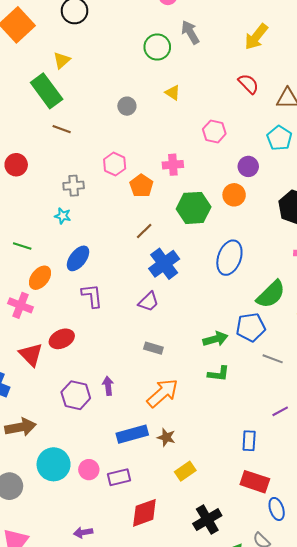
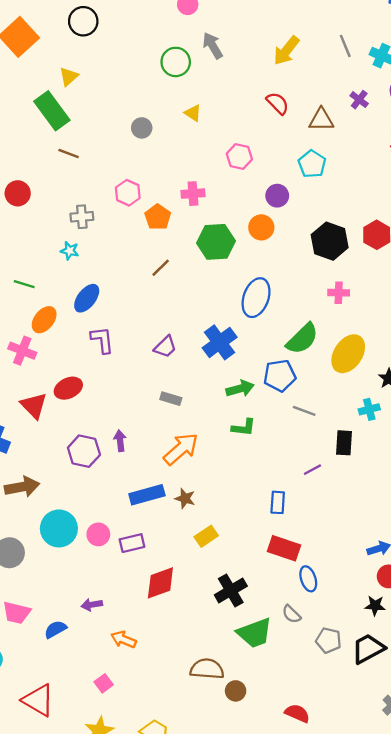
blue cross: (164, 264) -> (220, 342), moved

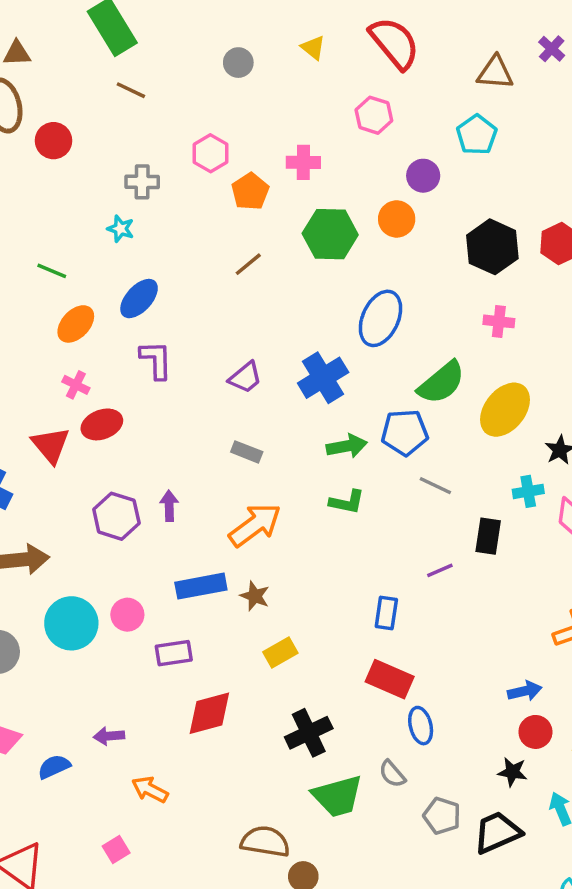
red semicircle: (278, 103) -> (394, 43), moved, size x1.6
pink cross: (22, 351) -> (76, 385), moved, size x0.7
pink circle: (98, 534) -> (127, 615), moved

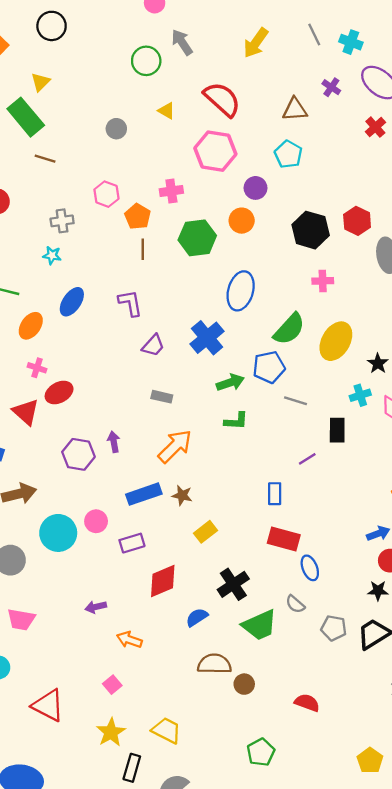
pink hexagon: (374, 115) -> (215, 151), size x1.6
brown line: (248, 264) -> (143, 249), moved, turned -42
purple L-shape: (156, 360) -> (130, 303), moved
blue semicircle: (54, 767) -> (197, 617), moved

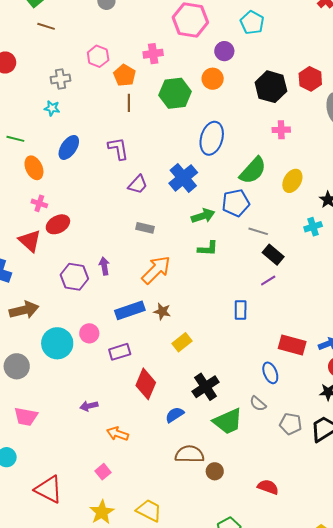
orange ellipse: (31, 326) -> (34, 168), turned -60
yellow ellipse: (336, 341) -> (292, 181), size x0.7
black rectangle: (337, 430) -> (273, 255), moved, turned -50
red rectangle: (284, 539) -> (292, 345), moved
red diamond: (163, 581) -> (146, 384), turned -44

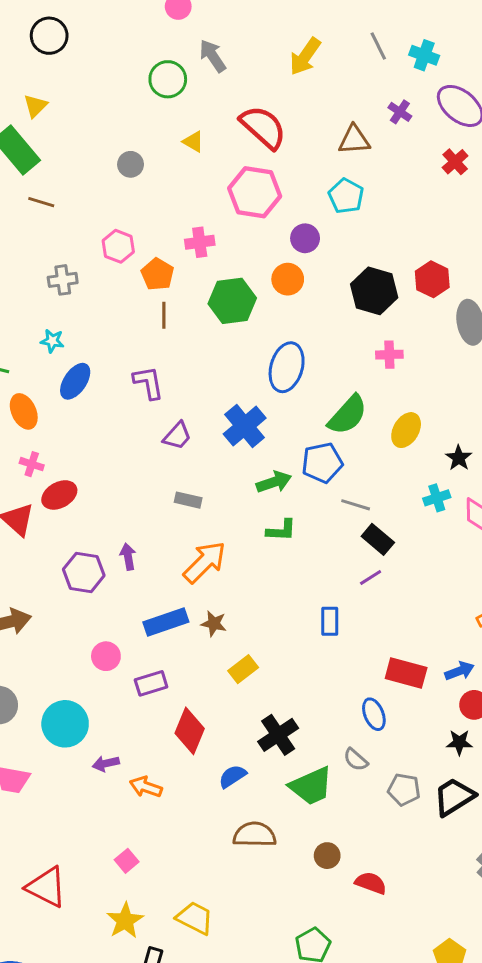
cyan star: (52, 108) -> (52, 341), moved
cyan circle: (57, 343) -> (65, 724), moved
orange arrow: (118, 434) -> (146, 787), moved
brown circle: (215, 471) -> (327, 856), moved

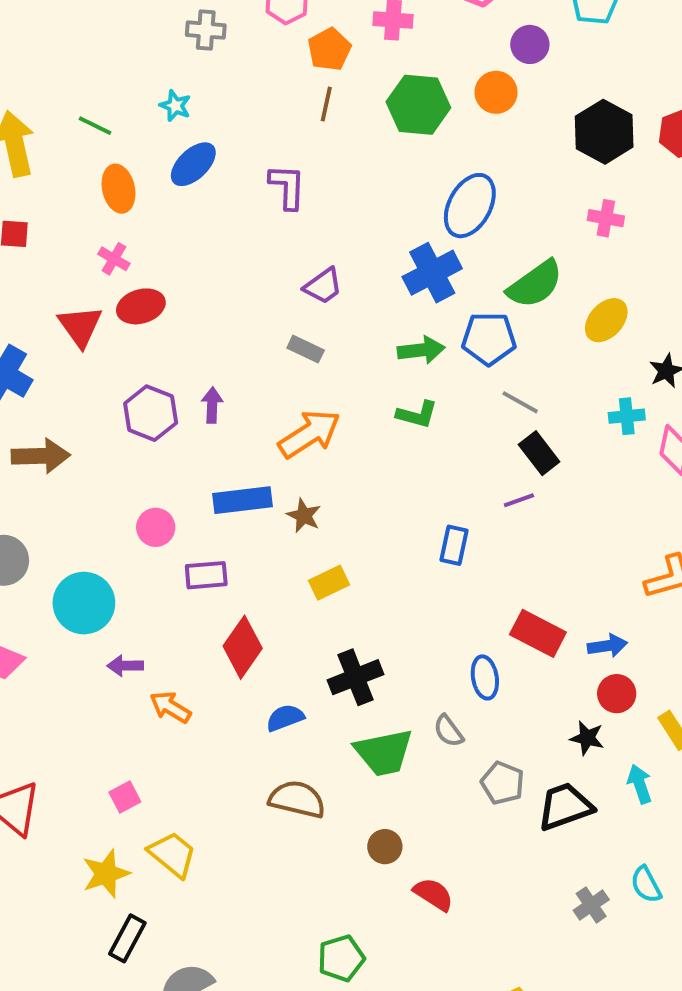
blue cross: (245, 426) -> (432, 273), moved
purple trapezoid: (177, 436) -> (323, 286), moved
yellow trapezoid: (195, 918) -> (172, 854), moved

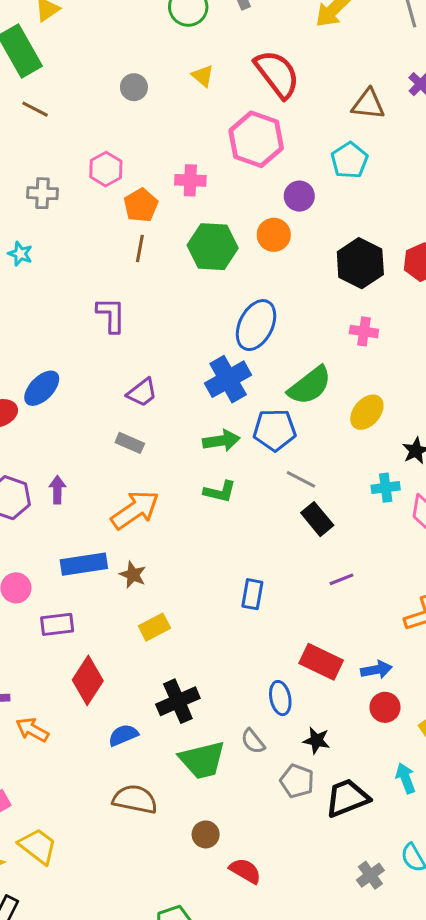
blue ellipse: (193, 164) -> (42, 388), moved
purple line: (519, 500) -> (342, 579), moved
black star: (587, 738) -> (316, 740), moved

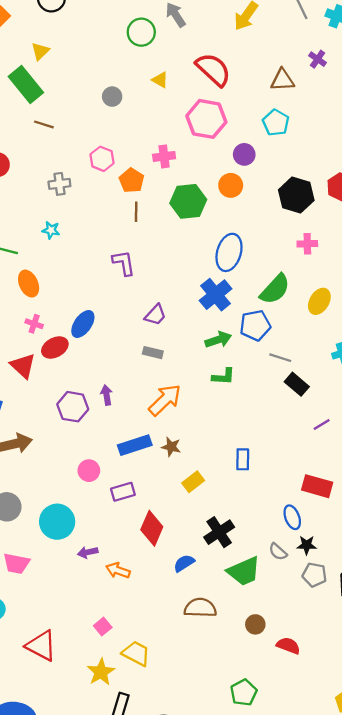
blue rectangle: (252, 594) -> (243, 459), moved
black star: (316, 740) -> (307, 545), moved

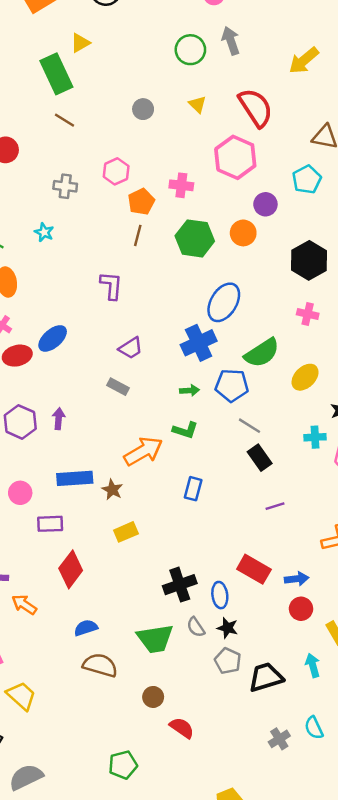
green arrow: (218, 340) -> (190, 390), size x0.7
orange arrow: (165, 400) -> (143, 451), moved
blue rectangle: (243, 459) -> (193, 489), moved
black cross: (219, 532) -> (180, 585), moved
blue semicircle: (184, 563) -> (86, 628), moved

